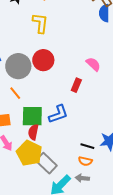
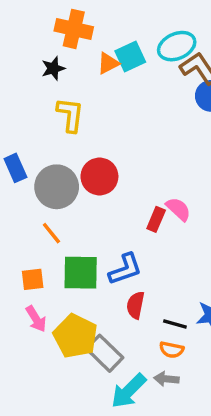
yellow L-shape: (40, 23) -> (70, 115), moved
pink semicircle: (93, 64) -> (178, 209), moved
red semicircle: (33, 132) -> (136, 305), moved

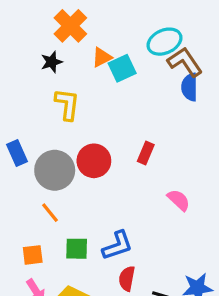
orange cross: (74, 29) -> (70, 26), turned 32
cyan square: (130, 56) -> (122, 68), moved
pink semicircle: (178, 209) -> (179, 200), moved
red rectangle: (156, 219) -> (146, 153), moved
green square: (81, 273) -> (77, 249), size x0.7

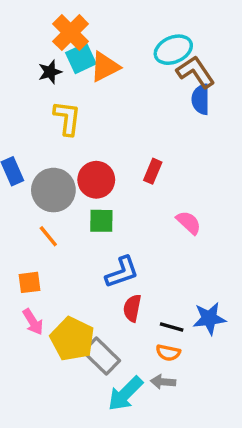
orange triangle: (102, 57) -> (105, 67), size x1.4
cyan square: (122, 68) -> (81, 58), moved
green square: (77, 249) -> (101, 221), moved

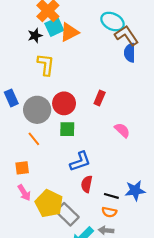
cyan ellipse: (173, 50) -> (112, 22), turned 50

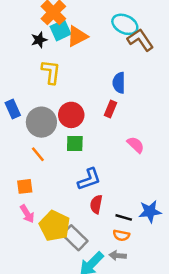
blue semicircle: (130, 53) -> (119, 83), moved

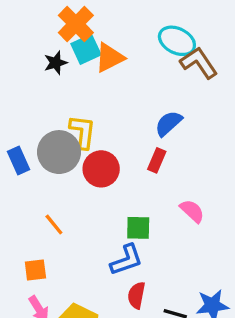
yellow L-shape: (51, 72) -> (83, 132), moved
blue semicircle: (119, 83) -> (169, 123), turned 48
gray circle: (41, 122) -> (59, 152), moved
green square: (75, 144) -> (138, 228), moved

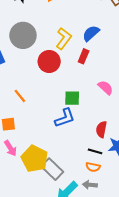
yellow L-shape: (83, 132) -> (64, 39), moved, turned 30
gray circle: (59, 152) -> (23, 35), moved
red semicircle: (137, 295) -> (101, 129), moved

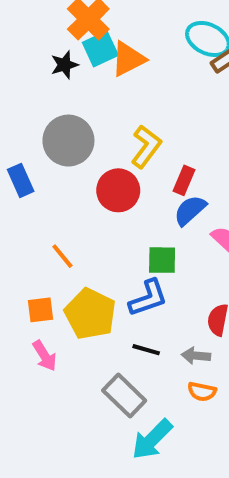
blue semicircle: (91, 33) -> (190, 210), moved
black line: (95, 151) -> (146, 350), moved
yellow pentagon: (34, 159) -> (90, 314), moved
gray arrow: (90, 185) -> (196, 356), moved

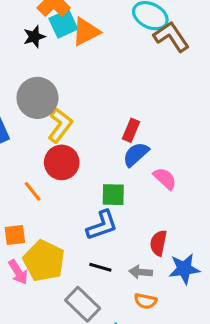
yellow L-shape: (146, 147) -> (60, 125), moved
red circle: (118, 190) -> (62, 162), moved
yellow pentagon: (90, 314) -> (44, 261), moved

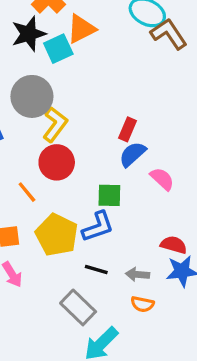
cyan square: (63, 24) -> (58, 49), moved
black star: (34, 37) -> (29, 34), size x1.5
red semicircle: (158, 243) -> (174, 245), moved, turned 95
yellow pentagon: (44, 261) -> (57, 235), moved

